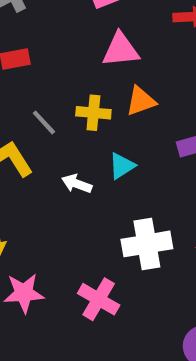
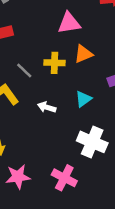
cyan triangle: (122, 166) -> (83, 99), moved
white cross: (147, 244) -> (92, 142), turned 36

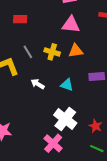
cyan triangle: (83, 99) -> (67, 85), turned 40
pink cross: (64, 178) -> (53, 143), moved

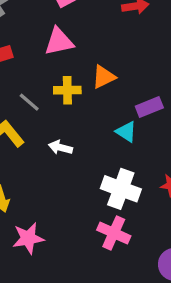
pink triangle: (71, 25) -> (59, 42), moved
cyan triangle: (67, 85) -> (126, 132), moved, turned 32

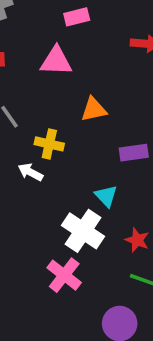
yellow cross: (67, 90) -> (49, 144), moved
cyan triangle: (126, 132) -> (106, 196), moved

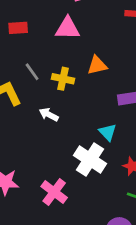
yellow cross: (49, 144) -> (63, 79), moved
pink cross: (64, 275) -> (54, 192), moved

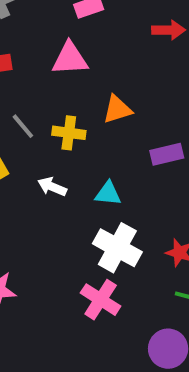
cyan triangle: (108, 132) -> (108, 194), moved, turned -36
pink cross: (54, 192) -> (101, 300), moved

